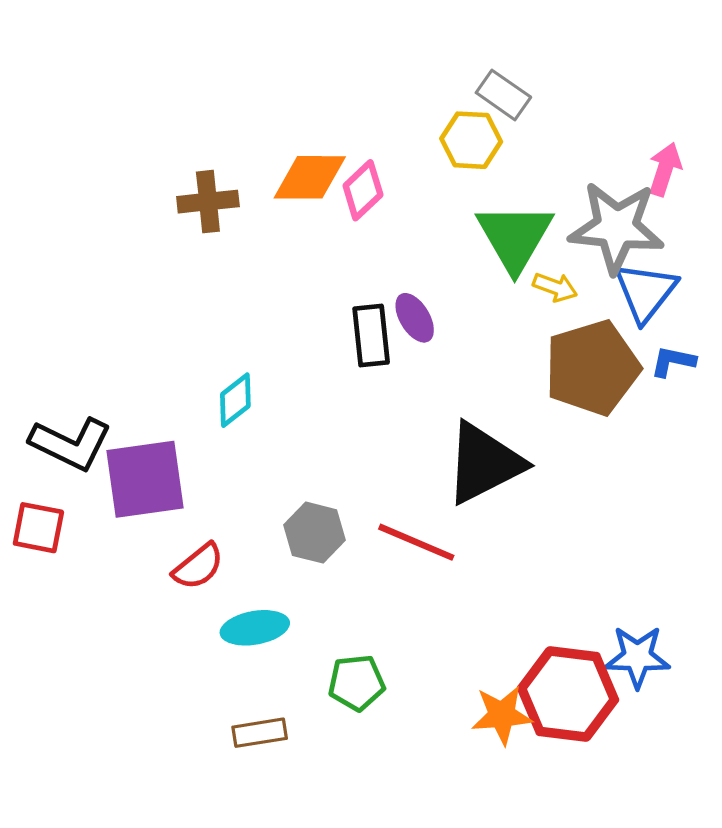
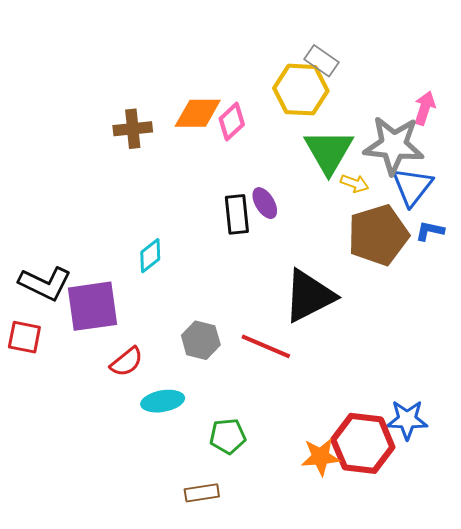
yellow hexagon: (471, 140) -> (301, 90), size x1.4
brown rectangle: (260, 733) -> (202, 493), moved

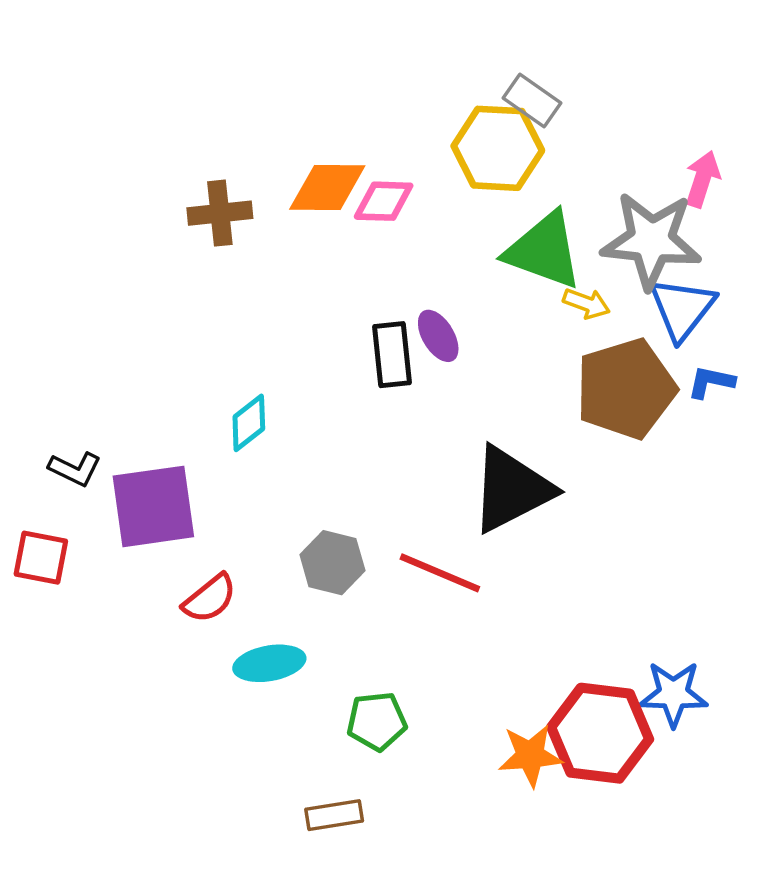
pink diamond: (232, 122) -> (384, 201), turned 45
green triangle: (329, 151) -> (544, 251), turned -40
black L-shape: (45, 283) -> (75, 469), size x0.6

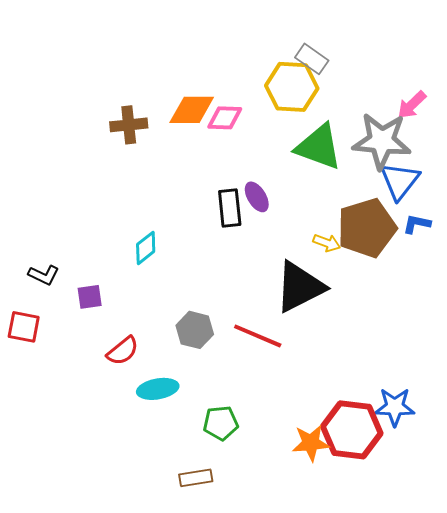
pink arrow: (702, 179) -> (412, 105), turned -152
yellow arrow: (587, 303) -> (327, 243), moved
purple square: (153, 506) -> (90, 297), size x0.5

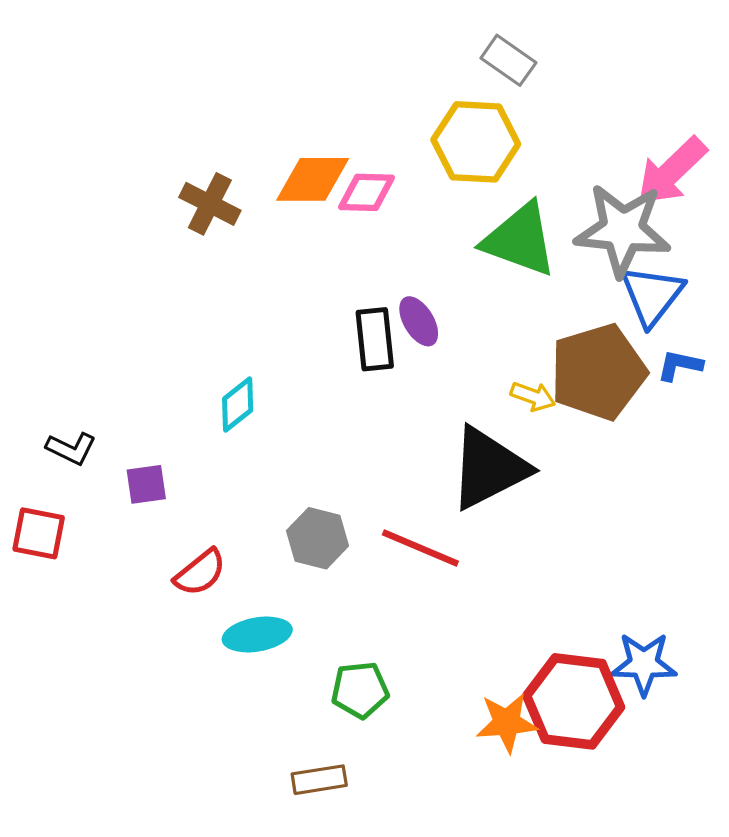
gray rectangle: (312, 59) -> (508, 60), moved
pink arrow: (412, 105) -> (672, 171), size x1.5
brown cross: (129, 125) -> (210, 204), turned 33

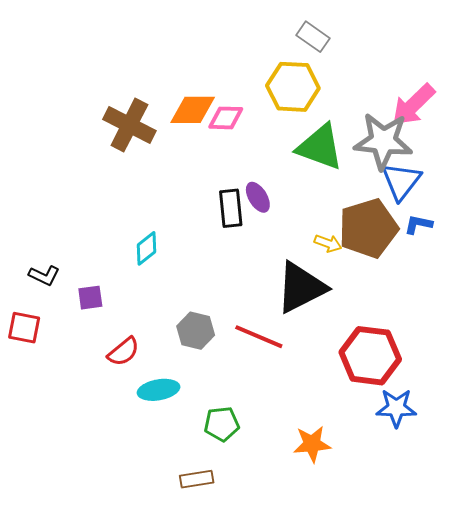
brown cross: (210, 204) -> (129, 125), size x1.4
red hexagon: (574, 701) -> (370, 356), moved

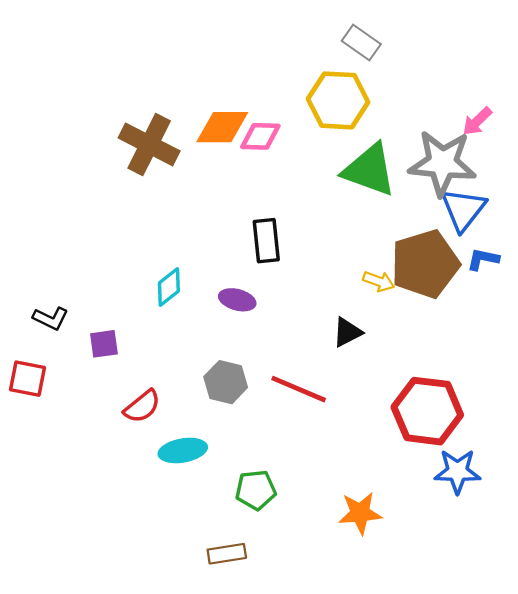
pink arrow: (413, 105) -> (477, 121), size x0.6
purple ellipse: (258, 197) -> (237, 300), moved, turned -44
black triangle: (301, 288) -> (347, 332), size x0.5

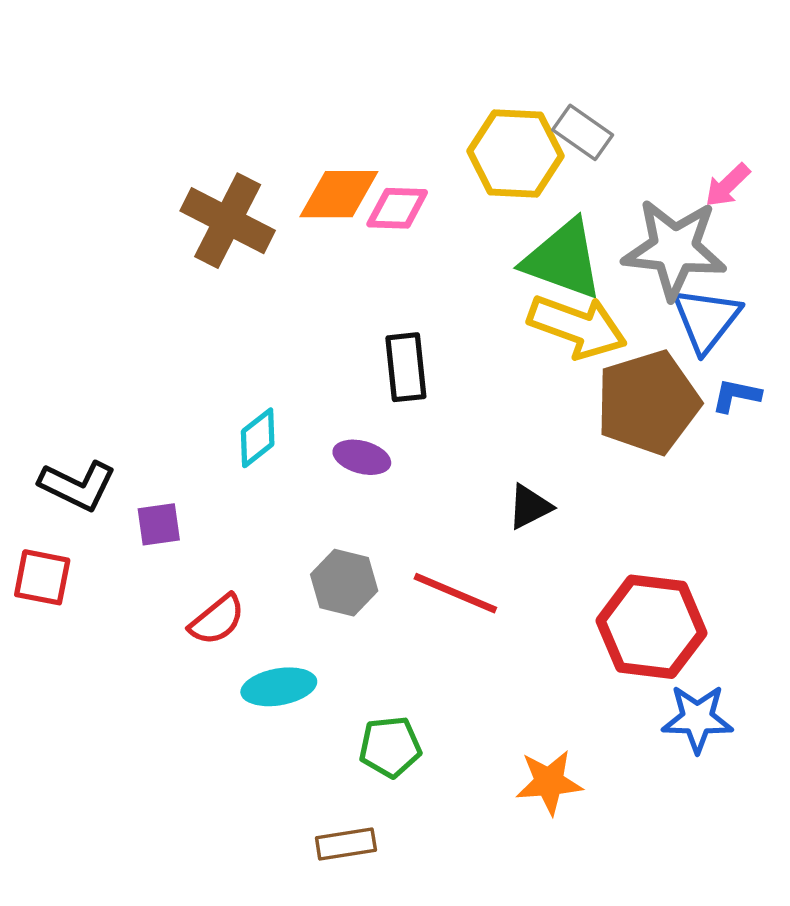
gray rectangle: (361, 42) -> (583, 132), moved
yellow arrow: (379, 281) -> (577, 327), moved, size x2.0
black L-shape: (51, 318) -> (78, 486), size x1.4

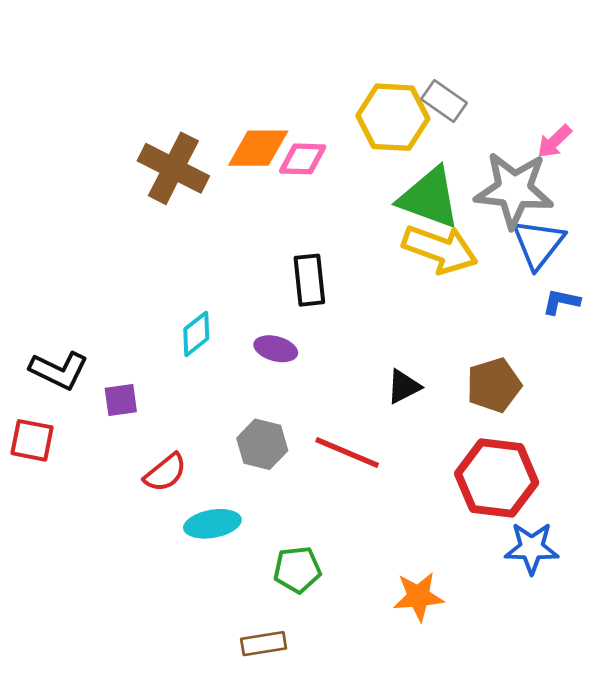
brown pentagon: (648, 403) -> (494, 385), moved, size x0.7

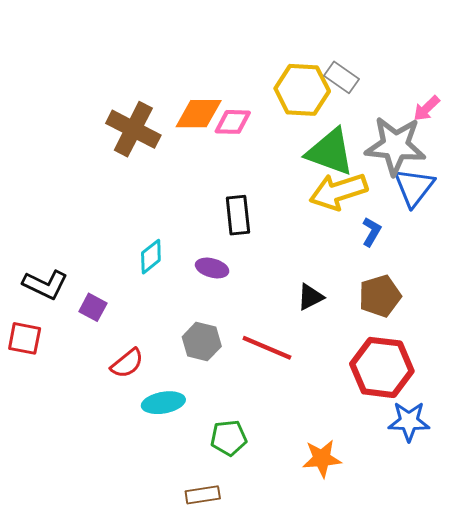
yellow arrow: (440, 249) -> (338, 191), turned 142
blue L-shape: (561, 302) -> (372, 232), moved, turned 108
purple square: (121, 400) -> (93, 307), turned 36

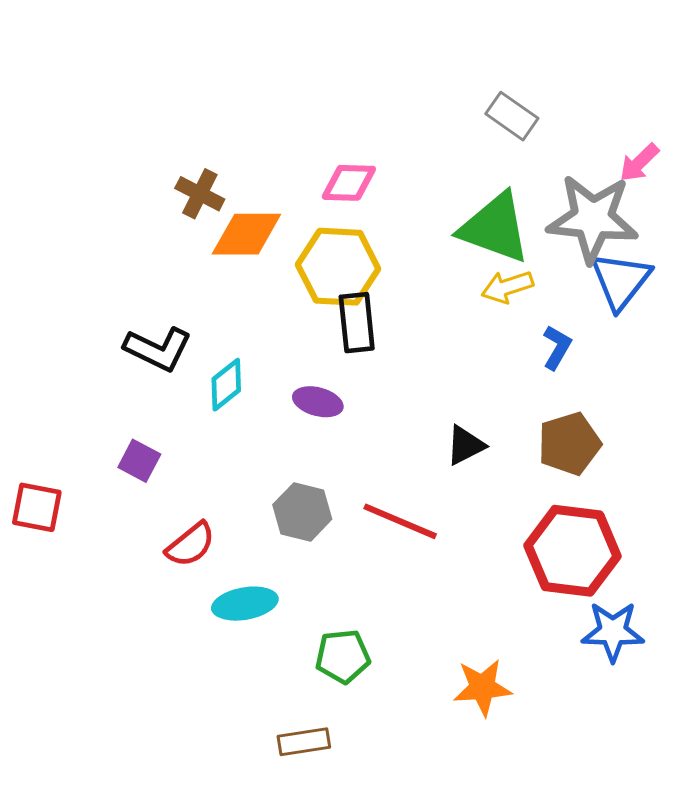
yellow hexagon: (302, 90) -> (338, 267), moved
orange diamond: (199, 114) -> (246, 234), moved
brown cross: (133, 129) -> (200, 194), size x0.6
yellow arrow: (338, 191) -> (507, 287), size x0.6
black L-shape: (45, 285) -> (158, 349), moved

